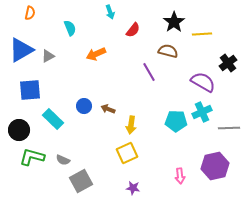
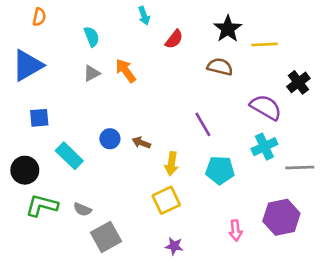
orange arrow: (96, 54) -> (126, 71), turned 78
gray triangle: (48, 56) -> (92, 73), moved
purple line: (149, 72) -> (203, 124), moved
blue square: (30, 90) -> (39, 118), size x0.7
cyan pentagon: (176, 121) -> (220, 170), moved

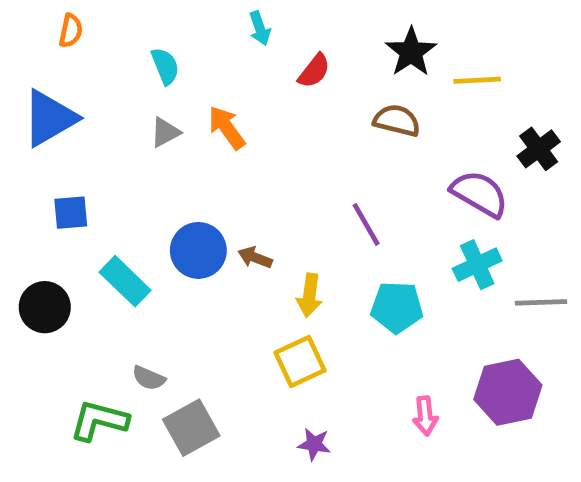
blue circle: (110, 139) -> (198, 250), size x1.5
green L-shape: (42, 206) -> (99, 421), moved

